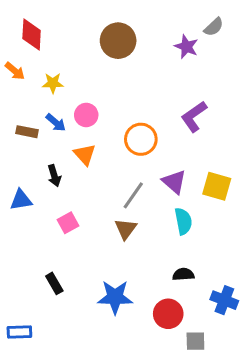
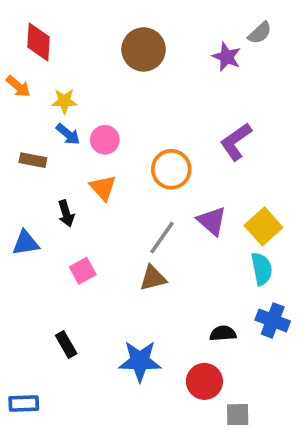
blue arrow: (56, 123) -> (68, 134), moved
yellow square: (217, 186) -> (263, 226), turned 32
cyan semicircle: (183, 221) -> (262, 269), moved
brown triangle: (126, 229) -> (153, 278), turned 40
blue cross: (224, 300) -> (273, 320), moved

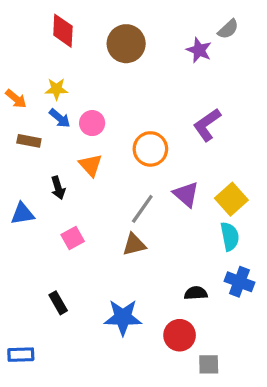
red diamond: (38, 42) -> (63, 31), moved
orange arrow: (18, 86) -> (16, 99), moved

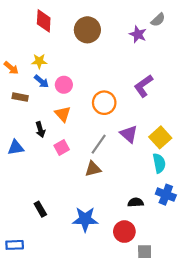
pink square: (73, 238) -> (62, 148), moved

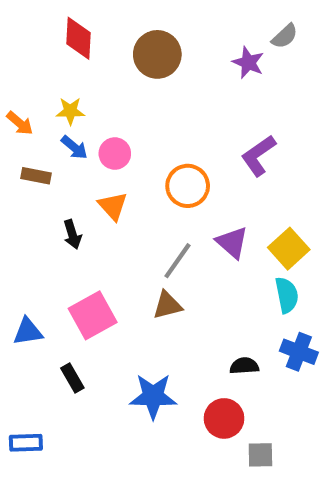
blue triangle: (16, 148) -> (28, 332), moved
pink square: (62, 148) -> (93, 315), moved, size x1.6

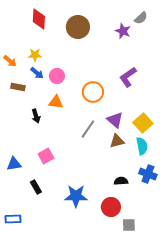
orange triangle: (113, 206) -> (56, 102), turned -42
brown triangle: (167, 305) -> (117, 141), moved
pink square: (93, 315) -> (46, 156), size x0.7

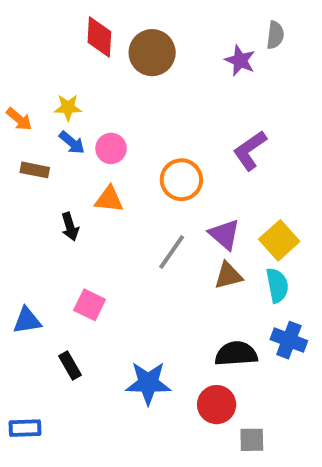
gray semicircle: (141, 18) -> (275, 35), turned -40
red diamond: (39, 19) -> (99, 37), moved
pink square: (46, 156) -> (90, 305), turned -35
black semicircle: (121, 181) -> (236, 354), size x1.5

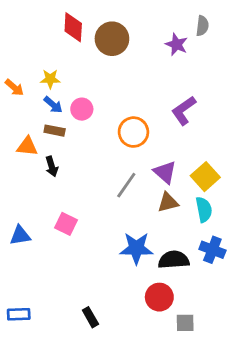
brown rectangle: (35, 170) -> (55, 131), moved
orange triangle: (109, 199) -> (27, 146), moved
black rectangle: (70, 365) -> (90, 317), moved
blue star: (148, 383) -> (136, 248), moved

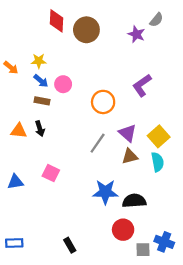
gray semicircle: (202, 26) -> (156, 20), turned 32
orange triangle: (27, 146) -> (19, 131), moved
blue cross: (212, 250) -> (164, 242), moved

